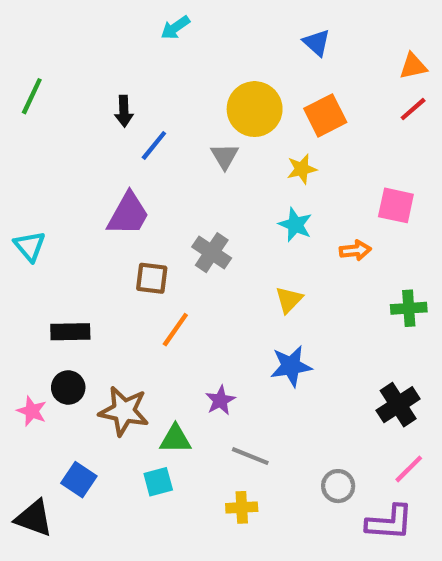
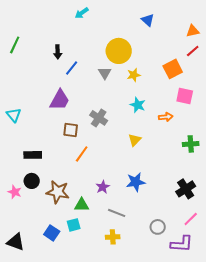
orange square: (325, 115) -> (173, 69), moved
yellow star: (302, 169) -> (134, 75), moved
blue star: (291, 366) -> (136, 182), moved
blue square: (79, 480) -> (52, 233), moved

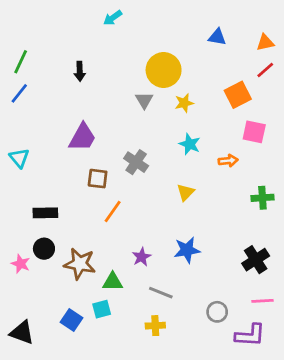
blue triangle: (148, 20) -> (217, 37), moved, turned -32
blue line: (72, 68) -> (19, 93), moved
pink line: (191, 219) -> (262, 301), turned 42

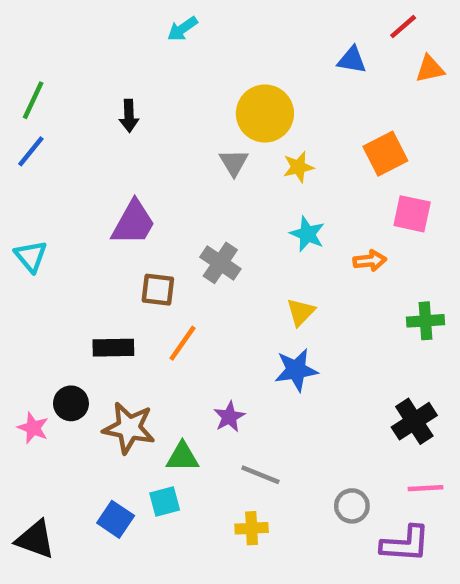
red line: (265, 70) -> (403, 27), moved
black rectangle: (45, 213) -> (113, 348), moved
blue star: (187, 250) -> (296, 370), moved

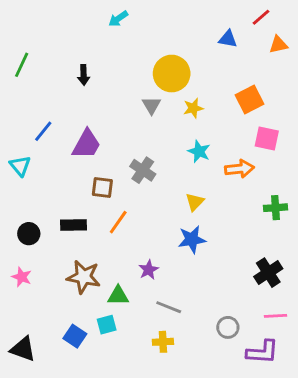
blue line: (31, 151) -> (43, 131), moved
orange arrow: (370, 261) -> (239, 169), size x1.4
black circle: (71, 403) -> (29, 234), moved

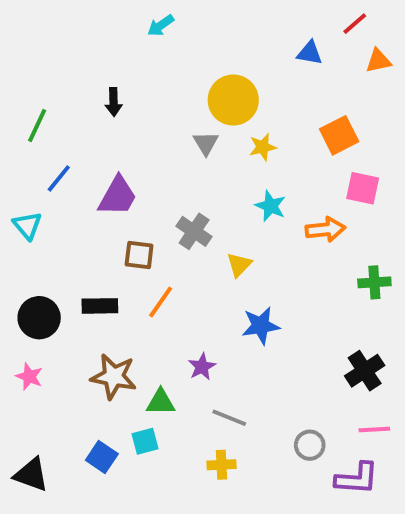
green line: (22, 65) -> (37, 126), moved
yellow triangle: (195, 202) -> (239, 265), moved
black circle: (29, 234) -> (39, 318), size x1.4

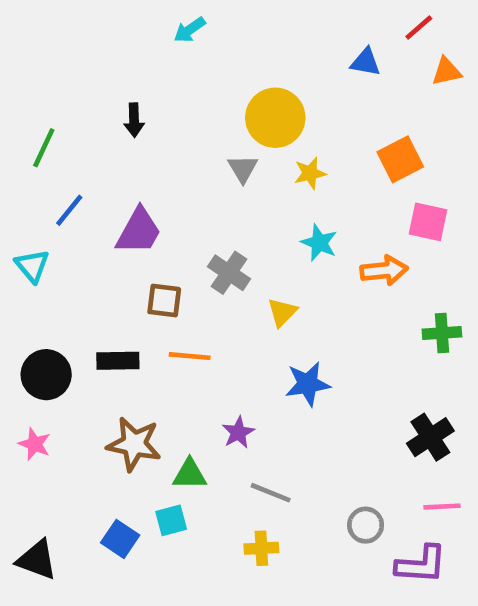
orange line: (161, 302) -> (190, 356), turned 60

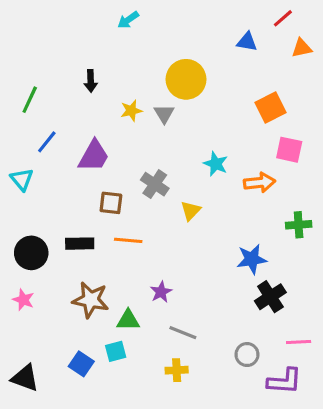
yellow star: (310, 173) -> (131, 111), moved
blue star: (308, 384) -> (252, 259), moved
black cross: (430, 437) -> (270, 297), moved

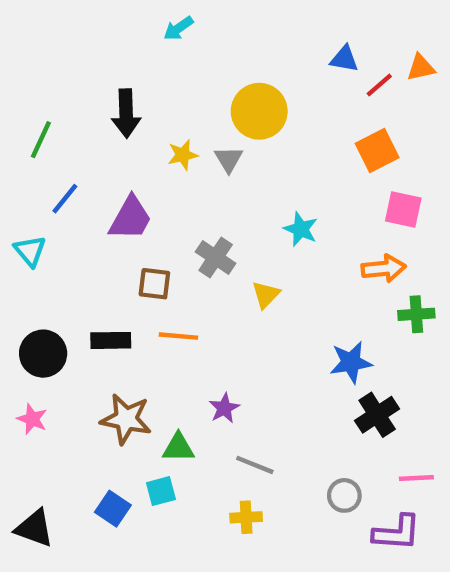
red line: (283, 18) -> (379, 85), moved
black arrow: (91, 81) -> (126, 113), size x1.5
orange arrow: (259, 183) -> (384, 268), moved

